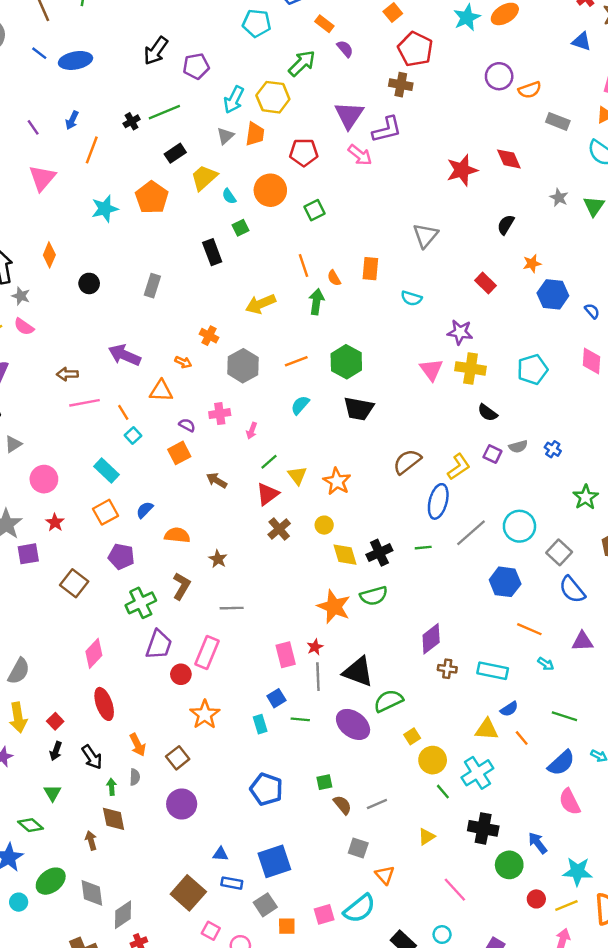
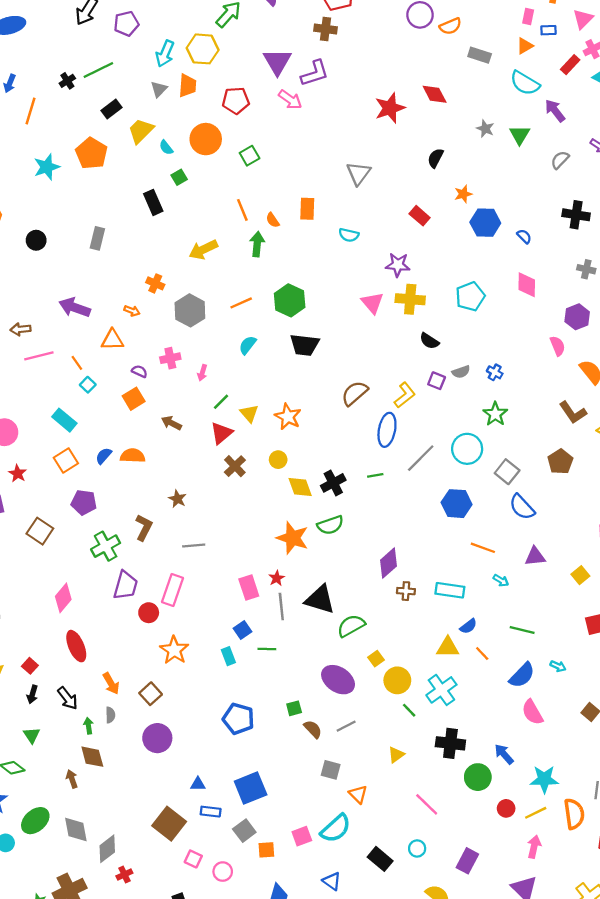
green star: (586, 497) -> (495, 414), moved
orange semicircle: (177, 535) -> (133, 456), moved
purple ellipse: (353, 724) -> (338, 680), moved

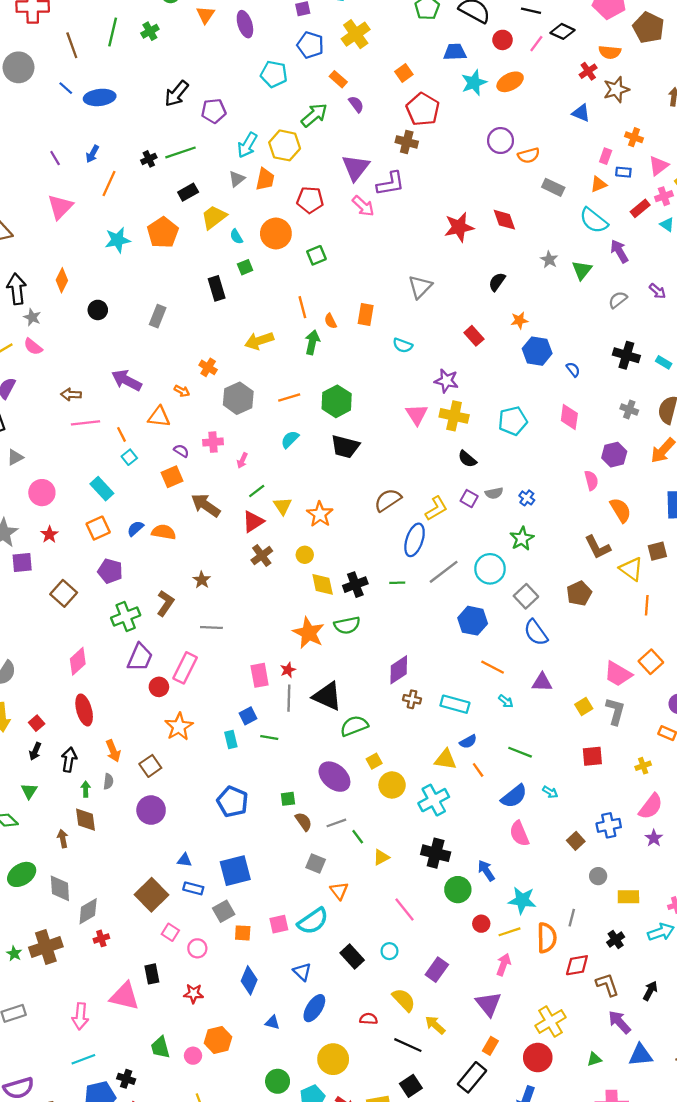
brown arrow: (171, 423) -> (206, 505), size x1.5
black arrow: (68, 698) -> (69, 760), turned -140
green line: (409, 710) -> (358, 837), moved

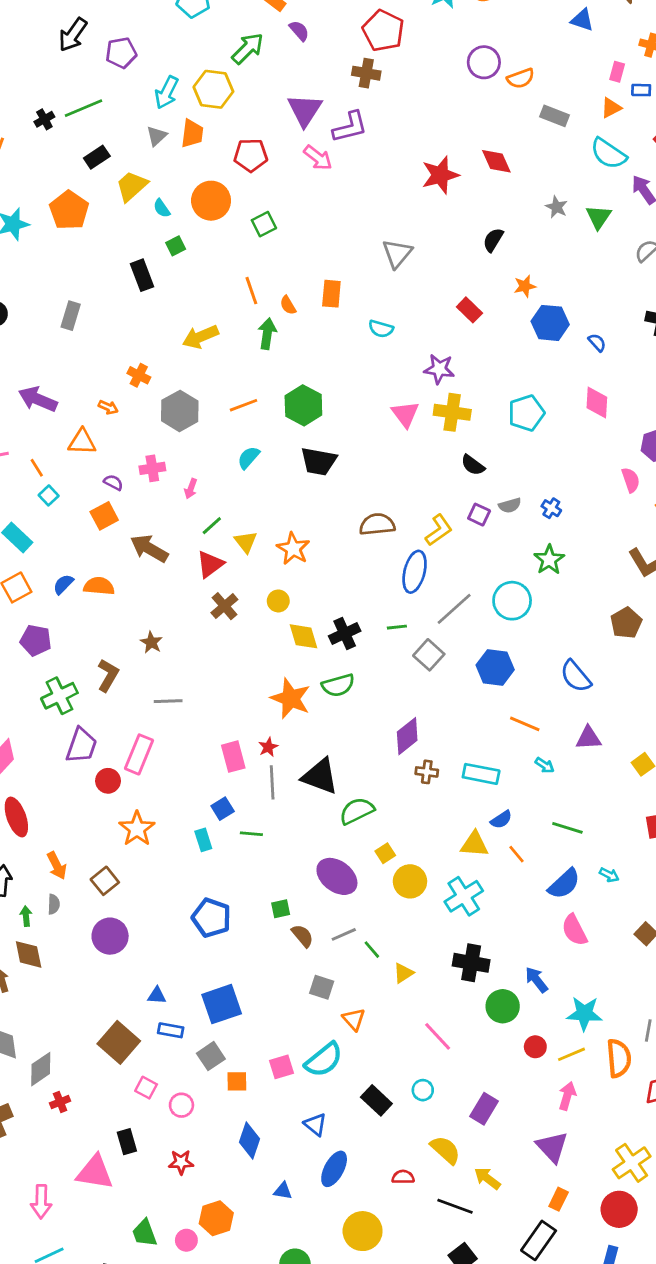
brown semicircle: (388, 500) -> (377, 524), turned 32
gray square: (526, 596) -> (429, 655), moved

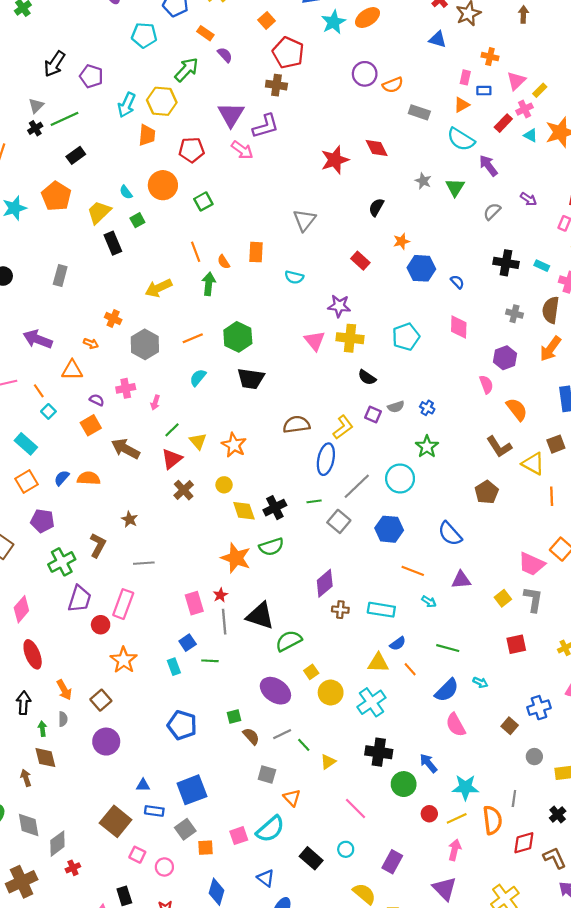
purple pentagon: (121, 53) -> (91, 76), turned 30
gray triangle: (157, 136) -> (36, 106), moved
yellow trapezoid: (132, 186) -> (99, 212), moved

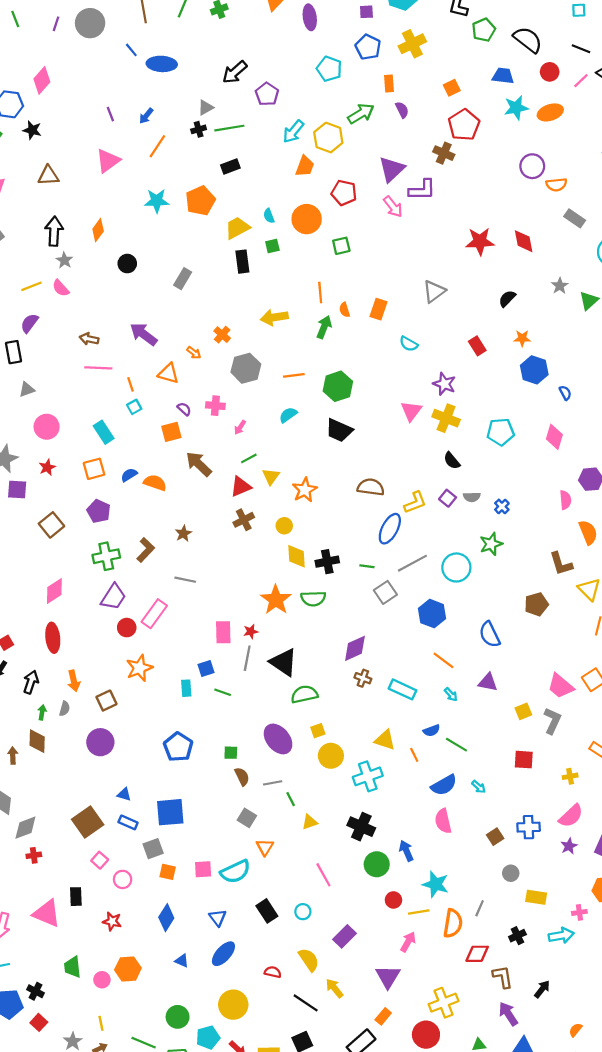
orange rectangle: (205, 33) -> (389, 84), turned 35
blue semicircle: (398, 644) -> (431, 731), moved

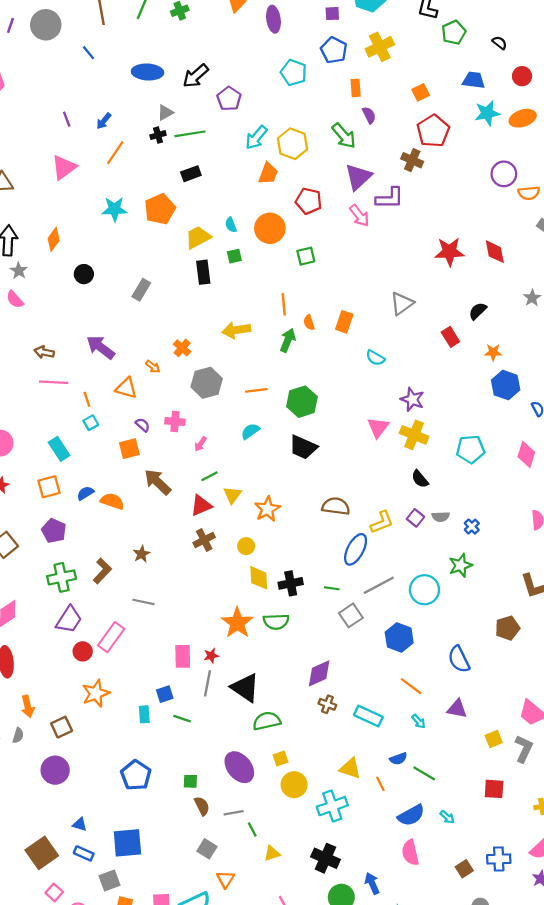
black semicircle: (528, 40) -> (500, 43), size x0.5
blue ellipse: (162, 64) -> (147, 72), moved
green arrow: (361, 114) -> (344, 136), moved, turned 80
red rectangle: (477, 346) -> (450, 337), moved

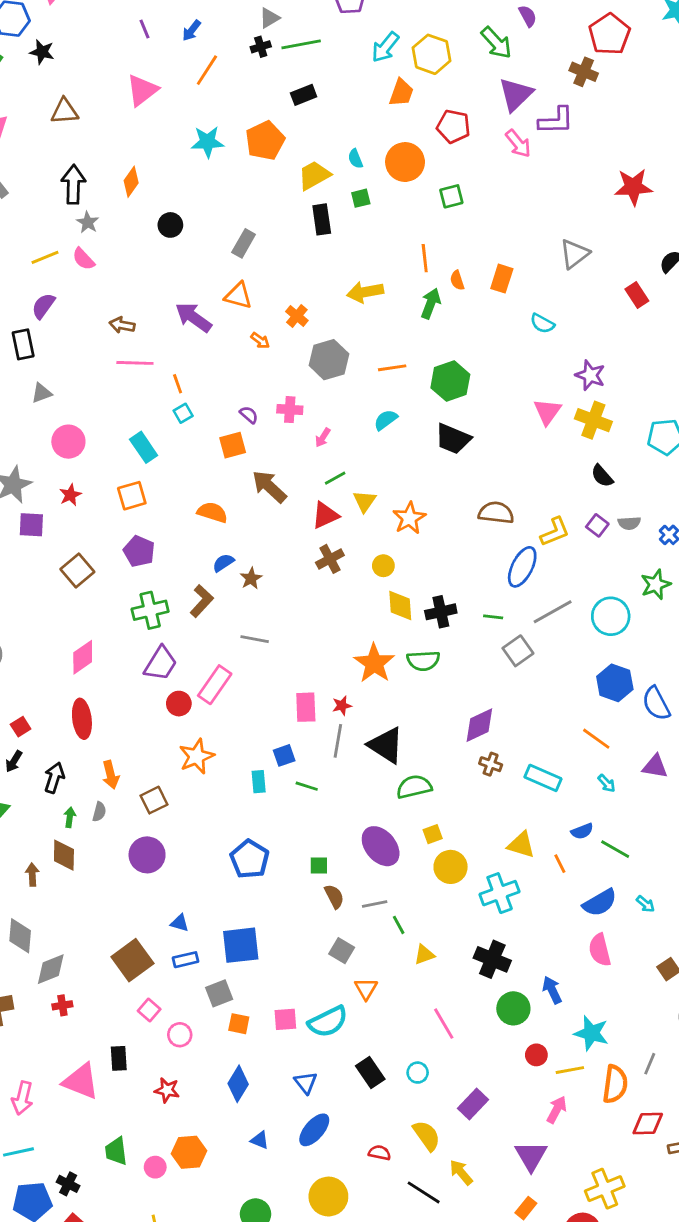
orange triangle: (126, 388) -> (238, 296), moved
blue semicircle: (85, 493) -> (223, 563), moved
blue hexagon: (399, 637) -> (615, 683), moved
blue rectangle: (84, 853) -> (186, 960), turned -36

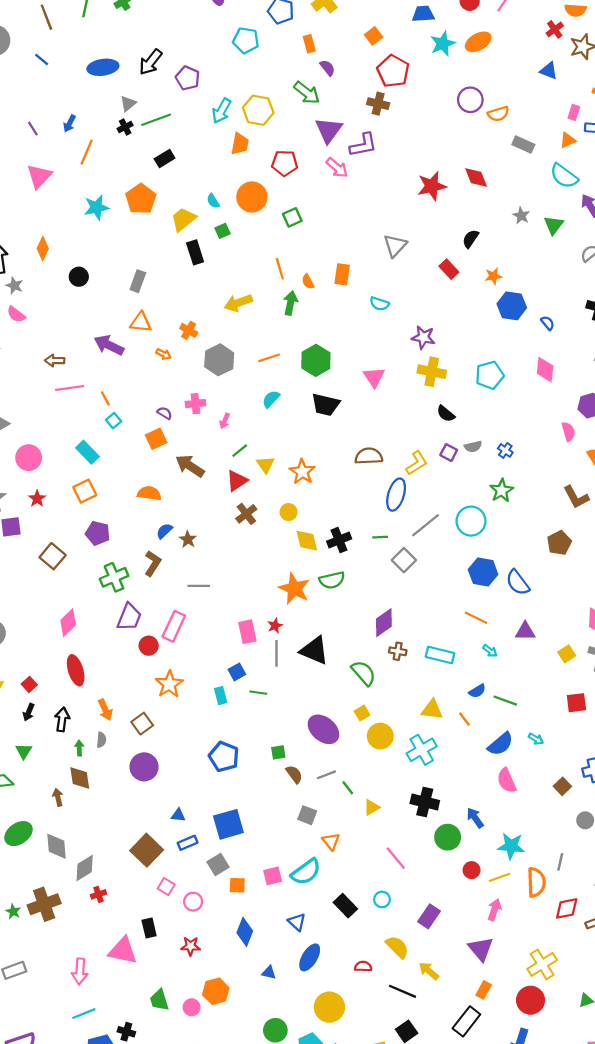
pink triangle: (547, 412) -> (374, 377), moved
green semicircle: (414, 787) -> (364, 673), moved, turned 72

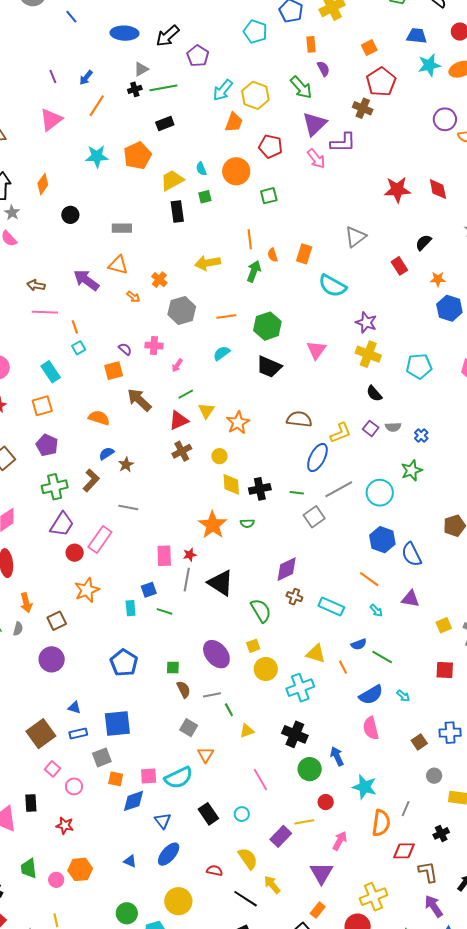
gray rectangle: (138, 281) -> (122, 228), turned 60
cyan semicircle: (379, 304) -> (333, 286), size x1.6
green semicircle: (332, 580) -> (247, 523), size x0.6
yellow line: (499, 877) -> (304, 822), moved
blue diamond: (245, 932) -> (133, 801), moved, turned 40

